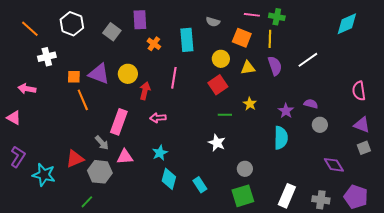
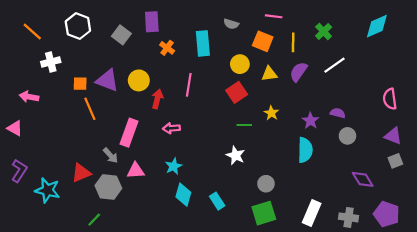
green cross: (277, 17) -> (324, 32), moved, turned 35
purple semicircle: (275, 66) -> (299, 72), turned -126

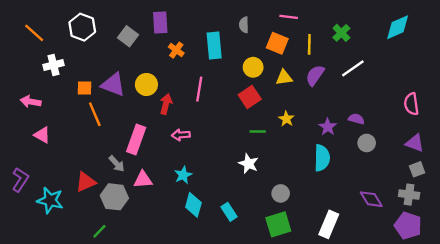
gray semicircle: (231, 24) -> (244, 25), turned 72
pink triangle: (15, 128) -> (42, 135), moved
purple diamond: (363, 179) -> (371, 199), moved
gray cross: (349, 217) -> (409, 195), moved

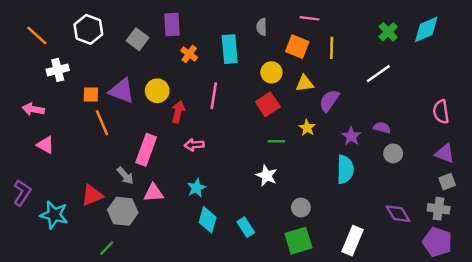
green cross: (341, 33) -> (388, 32), moved
purple semicircle: (315, 75) -> (329, 101), moved

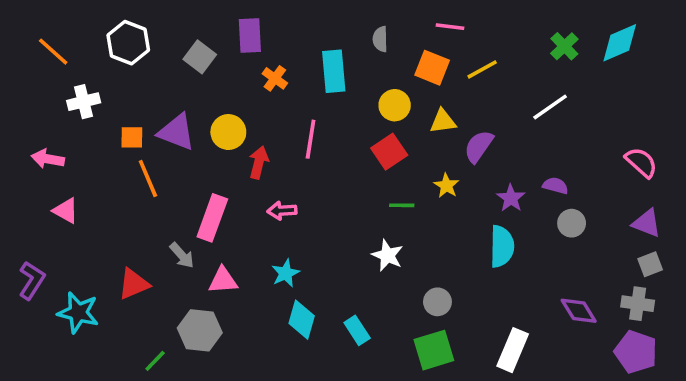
yellow line: (332, 48) -> (482, 69), turned 60
pink semicircle: (441, 112) -> (641, 162), turned 140
gray hexagon: (123, 211) -> (200, 330), moved

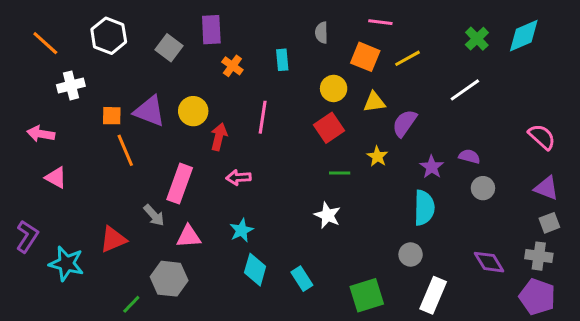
cyan rectangle: (334, 71) -> (282, 60), size x0.6
gray circle: (437, 302) -> (411, 254), moved

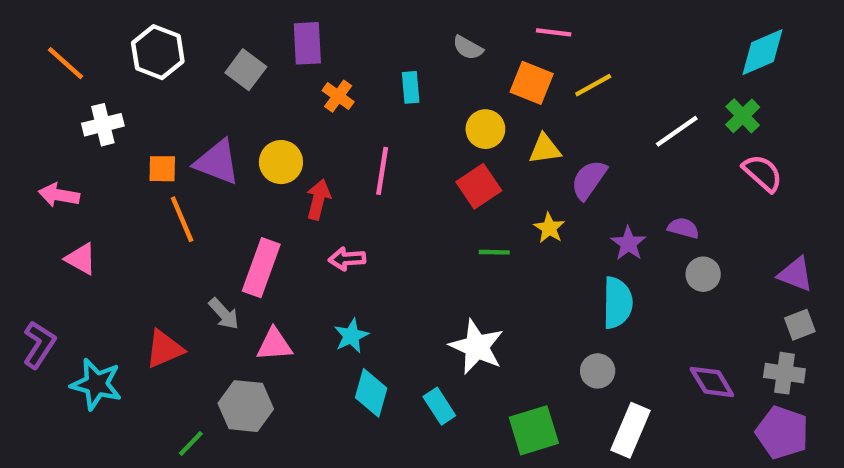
gray semicircle: (321, 33) -> (468, 48), turned -60
green cross: (477, 39) -> (743, 116), moved
pink semicircle: (542, 137) -> (762, 173), moved
white star: (328, 215) -> (477, 347), moved, size x1.4

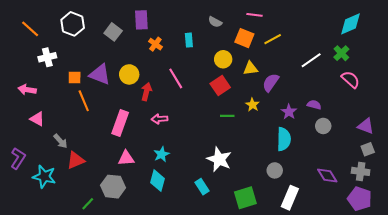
pink line: (382, 171) -> (176, 78), turned -40
gray arrow: (224, 314) -> (60, 141), moved
cyan diamond: (371, 393) -> (157, 181), moved

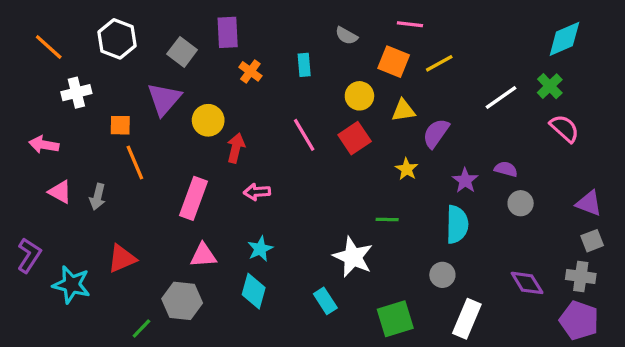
purple triangle: (100, 74) -> (164, 99), moved, turned 50
pink line: (176, 78) -> (304, 135), moved
green line: (227, 116) -> (387, 220), moved
gray arrow: (60, 141) -> (97, 197), moved, turned 56

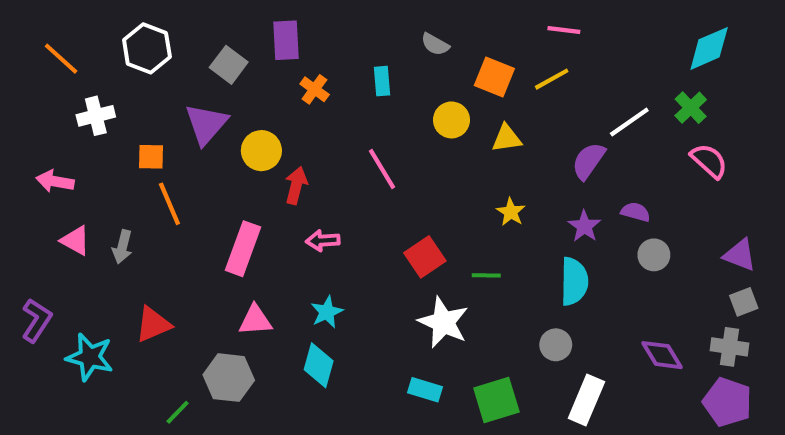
pink line: (410, 24) -> (564, 30), moved
purple semicircle: (436, 133) -> (588, 161), moved
red square: (355, 138) -> (425, 257), moved
cyan rectangle: (325, 301) -> (425, 390), moved, turned -40

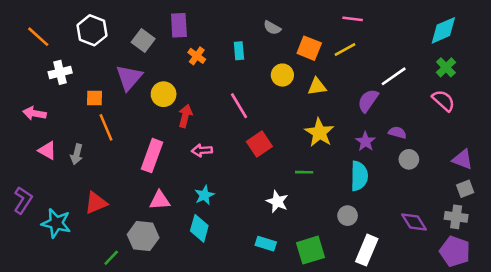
green cross: (691, 108) -> (446, 67), moved
yellow star: (511, 212) -> (319, 133), size x1.6
red square: (425, 257) -> (259, 144), moved
white star: (443, 322) -> (277, 202), size x0.7

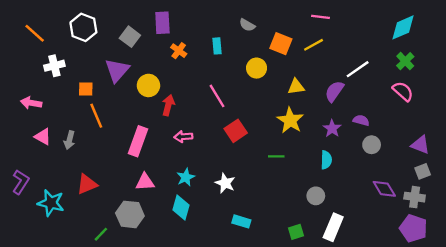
yellow triangle: (317, 87) -> (296, 87), moved
cyan semicircle: (359, 176) -> (326, 160), size x0.7
white star: (277, 202) -> (225, 183), moved
purple diamond: (414, 222) -> (384, 189), moved
green square: (310, 250) -> (296, 232), moved, size x0.6

